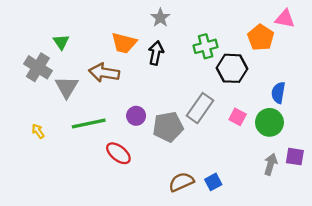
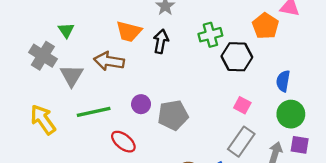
gray rectangle: (200, 108) -> (241, 142), moved
green circle: (269, 122) -> (291, 114), moved
yellow arrow: (38, 131) -> (43, 120), size x2.0

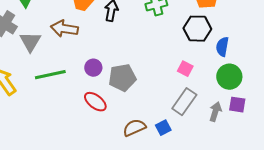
black hexagon: (237, 57) -> (197, 29), moved
red ellipse: (123, 142) -> (95, 102), moved

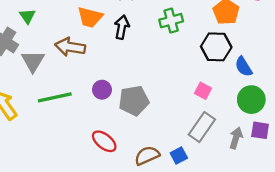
blue semicircle: (222, 47) -> (244, 67), turned -42
red ellipse: (95, 102) -> (104, 141), moved

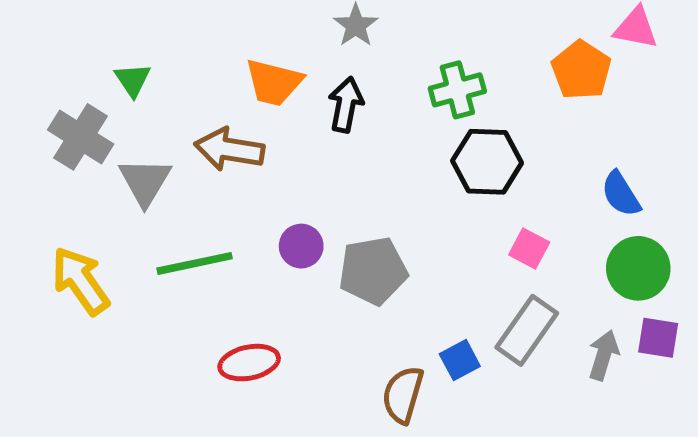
black hexagon: (216, 47) -> (487, 162), moved
red ellipse: (104, 141) -> (249, 363), moved, turned -50
brown semicircle: (147, 156) -> (403, 395), turned -50
blue square: (179, 156) -> (460, 360), moved

